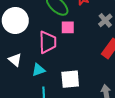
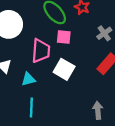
white square: (70, 79) -> (64, 69), moved, turned 30

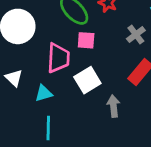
white square: (64, 69) -> (87, 80), turned 30
gray arrow: (98, 110) -> (113, 106), moved

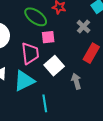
cyan triangle: (44, 93) -> (24, 81), size x1.6
cyan line: (48, 128) -> (45, 103), moved

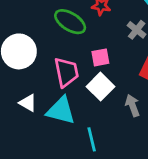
pink square: (48, 37) -> (100, 57), moved
cyan triangle: (24, 81) -> (61, 111), turned 45

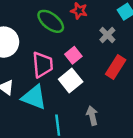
pink square: (100, 57) -> (73, 55), turned -35
gray arrow: (132, 106) -> (92, 116), moved

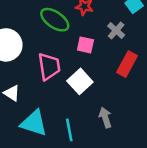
pink square: (73, 55) -> (85, 45), moved, turned -35
cyan triangle: (34, 97) -> (34, 123), moved

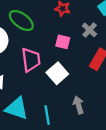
green ellipse: (55, 20) -> (21, 21), moved

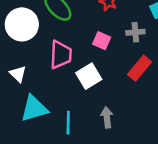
gray cross: (90, 30) -> (135, 32), turned 32
cyan triangle: (17, 108) -> (34, 109), turned -45

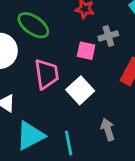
gray cross: (135, 32) -> (108, 36), moved

